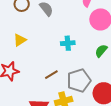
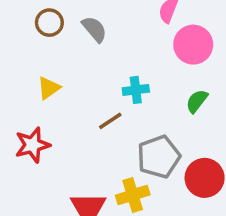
brown line: (51, 75) -> (110, 121), moved

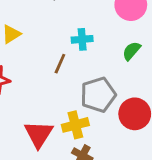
brown line: (110, 121) -> (60, 64), turned -36

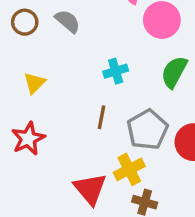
green semicircle: (131, 51) -> (174, 72), size x1.4
brown line: (60, 64) -> (102, 117), moved

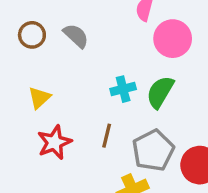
green semicircle: (174, 72) -> (160, 92), moved
red star: (28, 139) -> (54, 142), moved

